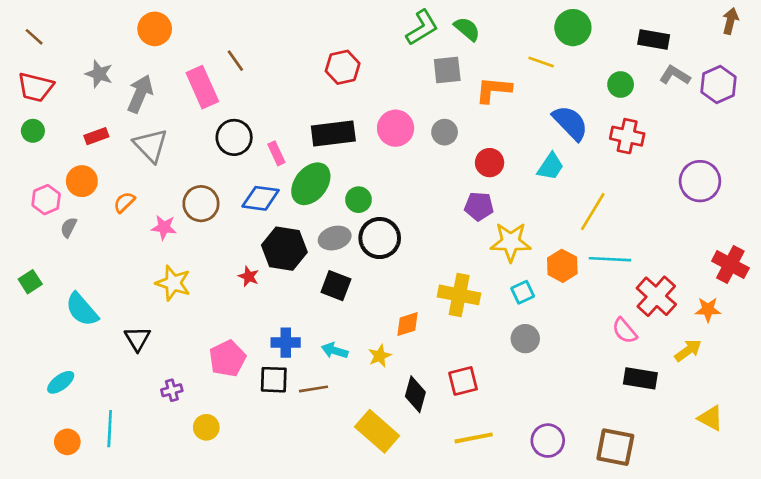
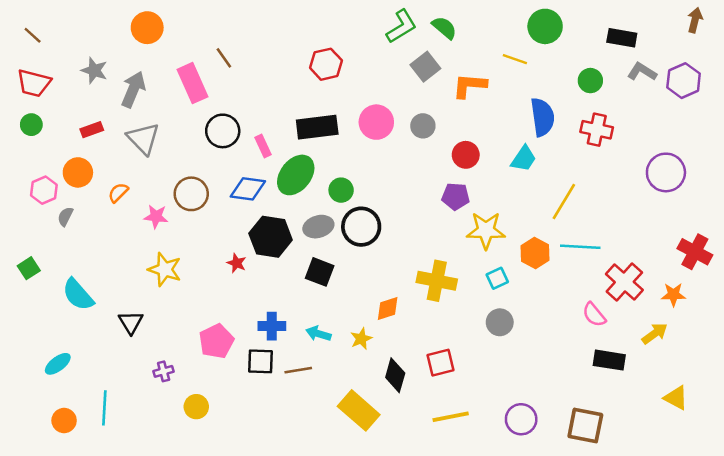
gray square: (447, 70) -> (425, 67), turned -32
blue semicircle: (570, 123) -> (543, 117), turned 36

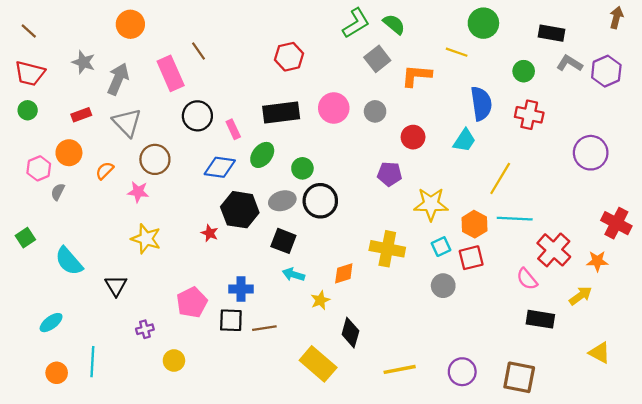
green ellipse: (296, 175) -> (262, 155), size x0.7
brown circle: (191, 194) -> (155, 159), moved
purple pentagon: (456, 196) -> (390, 174), moved
cyan arrow: (318, 334) -> (293, 274), moved
red square: (441, 363) -> (471, 258), moved

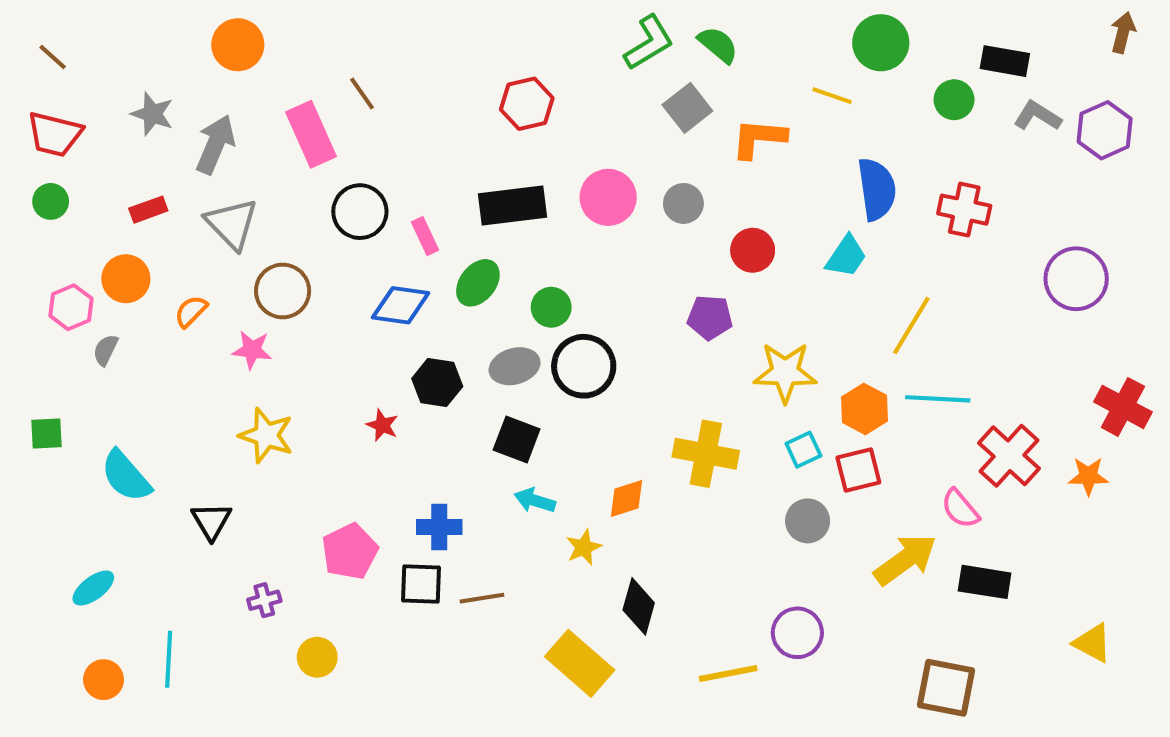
green circle: (524, 71) -> (954, 100), moved
black hexagon: (240, 210) -> (437, 383), size x0.7
green square: (25, 238) -> (47, 433), turned 30
yellow arrow: (581, 296) -> (905, 560), moved, size x1.5
purple circle: (462, 372) -> (797, 633), moved

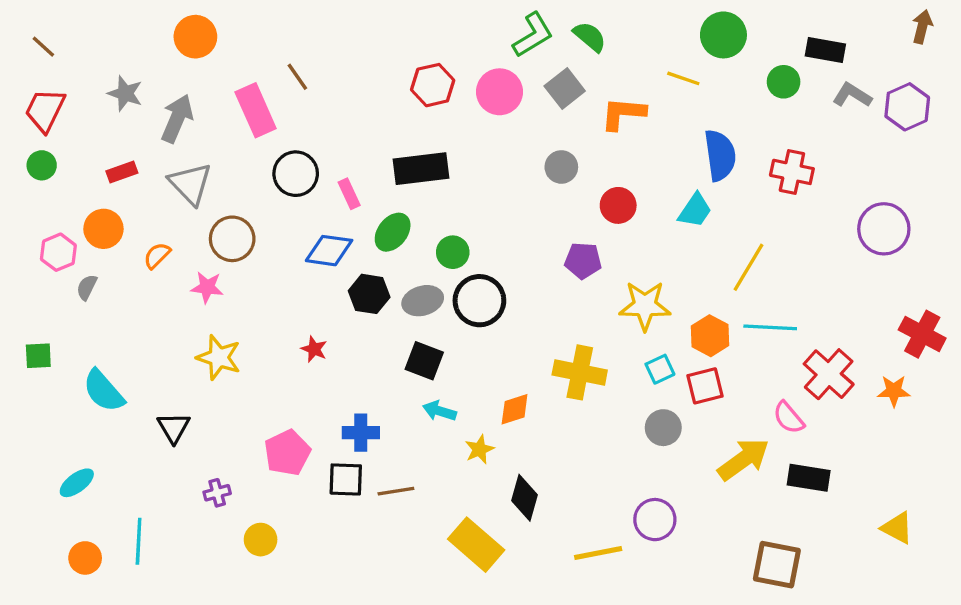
red trapezoid: (55, 134) -> (45, 110), turned 102
pink circle: (608, 197) -> (499, 92), moved
black hexagon: (437, 383) -> (369, 294), moved

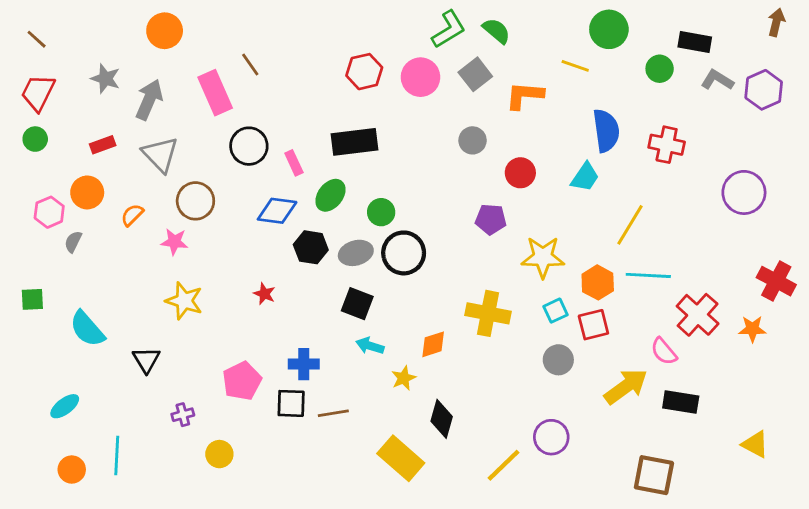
yellow line: (598, 553) -> (503, 465), turned -33

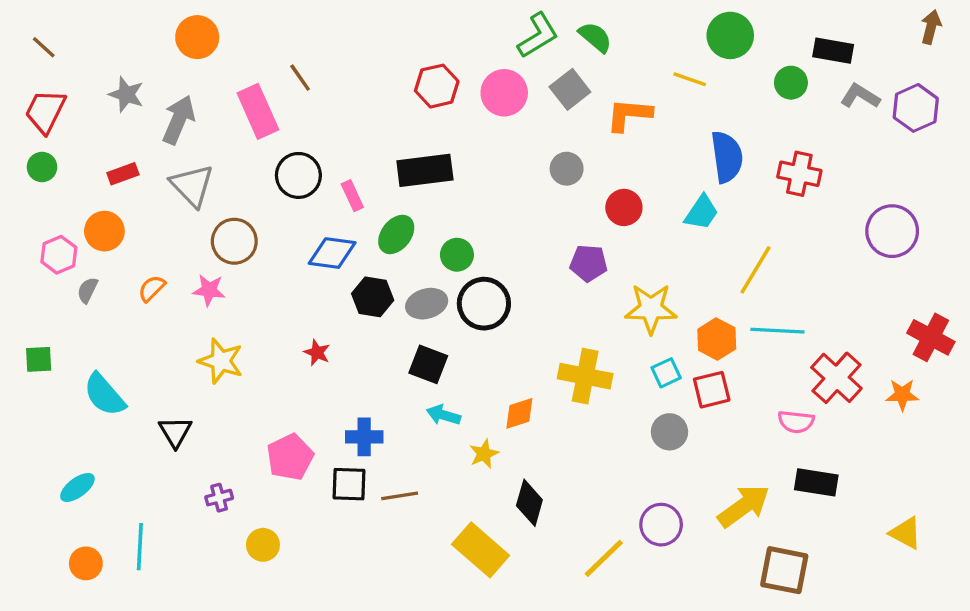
orange semicircle: (132, 215) -> (152, 288), moved
pink semicircle: (664, 351) -> (796, 422), turned -44
yellow arrow: (626, 387) -> (744, 506), moved

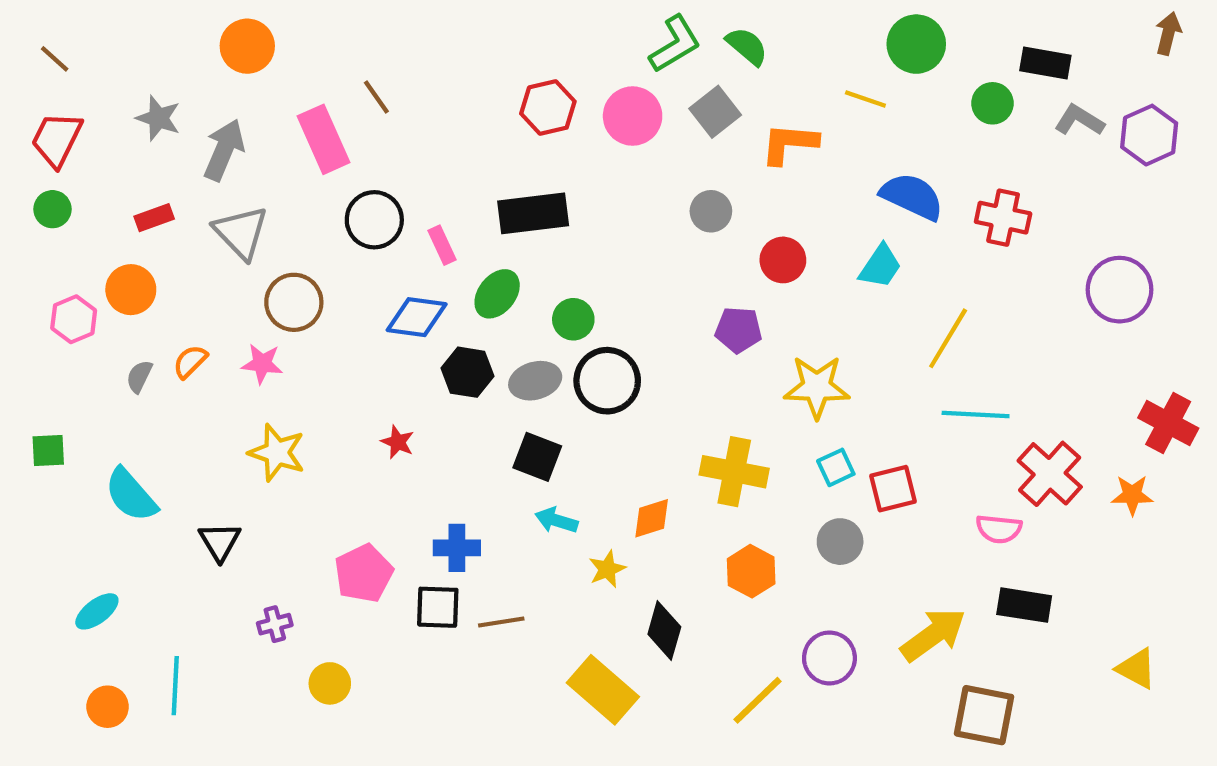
blue semicircle: (727, 157) -> (912, 196), turned -57
gray semicircle: (88, 290) -> (139, 376), moved
orange hexagon: (717, 339) -> (751, 571), moved

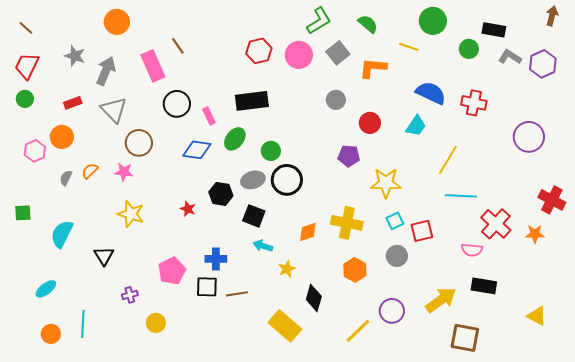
green semicircle: (747, 46) -> (368, 24), moved
black hexagon: (467, 372) -> (221, 194), moved
cyan semicircle: (131, 495) -> (62, 234), turned 68
orange diamond: (652, 518) -> (308, 232), moved

